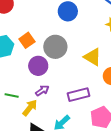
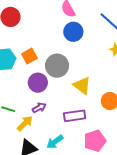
yellow triangle: (93, 57) -> (82, 85), moved

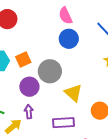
purple arrow: (39, 108) -> (29, 112), turned -72

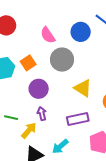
pink semicircle: (65, 16) -> (48, 35), moved
blue circle: (69, 39) -> (81, 32), moved
gray circle: (50, 71) -> (62, 60), moved

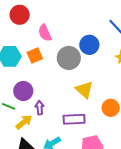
blue circle: (81, 32) -> (89, 45), moved
pink semicircle: (48, 35) -> (45, 33), moved
purple circle: (39, 89) -> (23, 91), moved

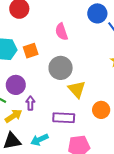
pink semicircle: (45, 33) -> (61, 32), moved
blue circle: (89, 45) -> (97, 13), moved
gray circle: (69, 58) -> (61, 68), moved

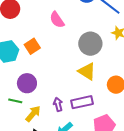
gray circle: (61, 68) -> (90, 44), moved
purple arrow: (30, 103) -> (58, 104), moved

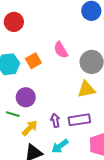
pink semicircle: (57, 20) -> (61, 50), moved
yellow triangle: (87, 71) -> (86, 89), turned -48

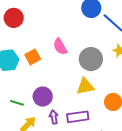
purple circle: (26, 97) -> (43, 97), moved
green line: (13, 114) -> (17, 103), moved

